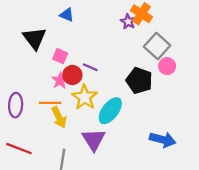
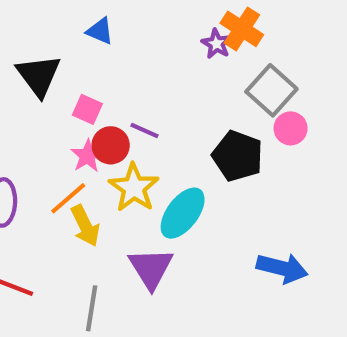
orange line: (50, 103) -> (68, 198), turned -40

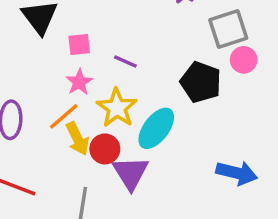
gray square: (271, 90) -> (228, 29), turned 30
pink square: (87, 109) -> (79, 44), turned -30
red circle: (111, 145) -> (105, 149), moved

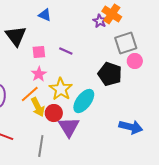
purple line: (125, 62) -> (66, 51), moved

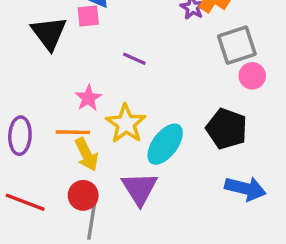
pink square: (39, 52) -> (88, 16), moved
black pentagon: (110, 74) -> (227, 129), moved
orange line: (30, 94) -> (73, 132), turned 42
red circle: (54, 113) -> (83, 195), moved

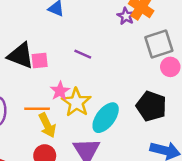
pink square: (88, 16) -> (40, 61), moved
black triangle: (49, 33) -> (21, 55), moved, turned -32
pink star: (88, 98) -> (60, 91), moved

